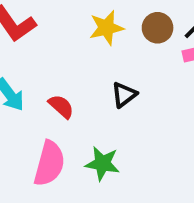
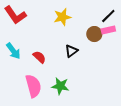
brown circle: (158, 28) -> (94, 34), moved
pink semicircle: (49, 163) -> (33, 86), turned -30

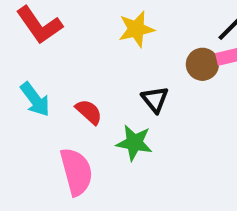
black triangle: (71, 51) -> (155, 99), turned -32
green star: (60, 86) -> (134, 143), moved

